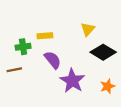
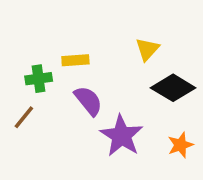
brown line: (14, 70) -> (24, 117), turned -40

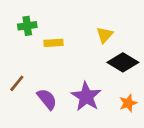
green cross: (39, 79) -> (27, 26), moved
purple semicircle: (88, 101) -> (47, 99), moved

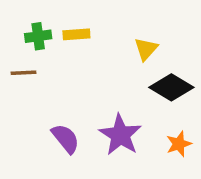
yellow rectangle: (53, 43) -> (76, 34), moved
brown line: (17, 83) -> (23, 73), moved, turned 48

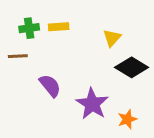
purple semicircle: (65, 139) -> (50, 86), moved
orange star: (179, 144) -> (127, 119), moved

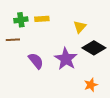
purple star: (92, 104) -> (66, 59), moved

